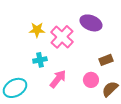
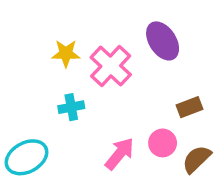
purple ellipse: (91, 23) -> (163, 41), turned 35
pink arrow: (58, 79) -> (120, 154), moved

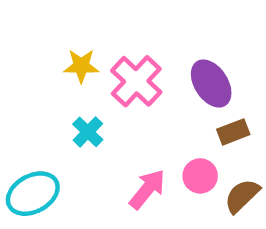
purple ellipse: (163, 41) -> (211, 83), moved
cyan cross: (71, 107) -> (88, 132), turned -35

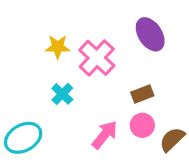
purple ellipse: (211, 83) -> (150, 34), moved
brown rectangle: (233, 132) -> (142, 94), moved

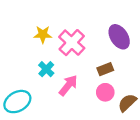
purple ellipse: (150, 34) -> (119, 37), moved
pink arrow: (105, 135) -> (68, 85), moved

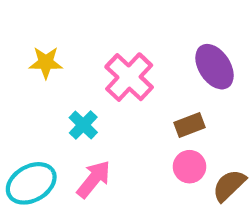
yellow star: (43, 34) -> (46, 63), moved
pink arrow: (68, 85) -> (94, 179), moved

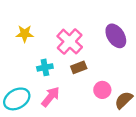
cyan cross: (83, 125) -> (45, 67), turned 35
brown rectangle: (189, 125) -> (79, 67), moved

